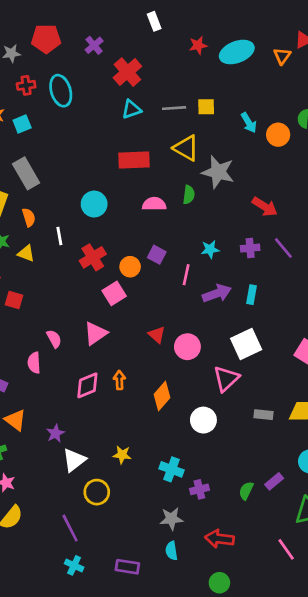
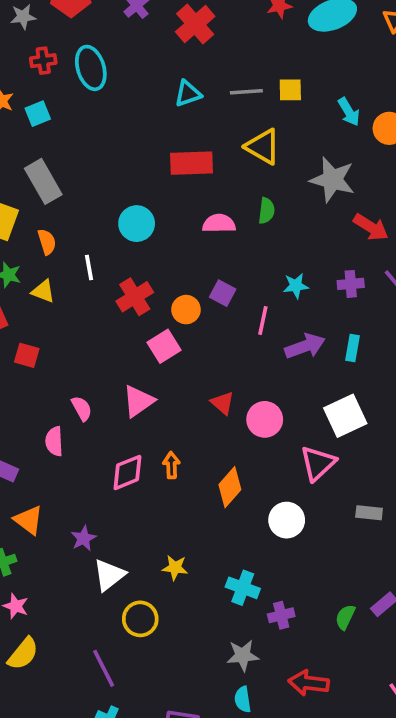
red cross: (127, 72) -> (195, 24), moved
gray star: (218, 172) -> (332, 180), moved

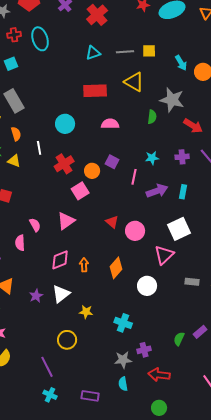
green semicircle: (267, 211) -> (152, 117), moved
orange arrow: (171, 465) -> (84, 265), moved
white triangle: (109, 575) -> (61, 294), moved
purple cross: (281, 615) -> (144, 350), moved

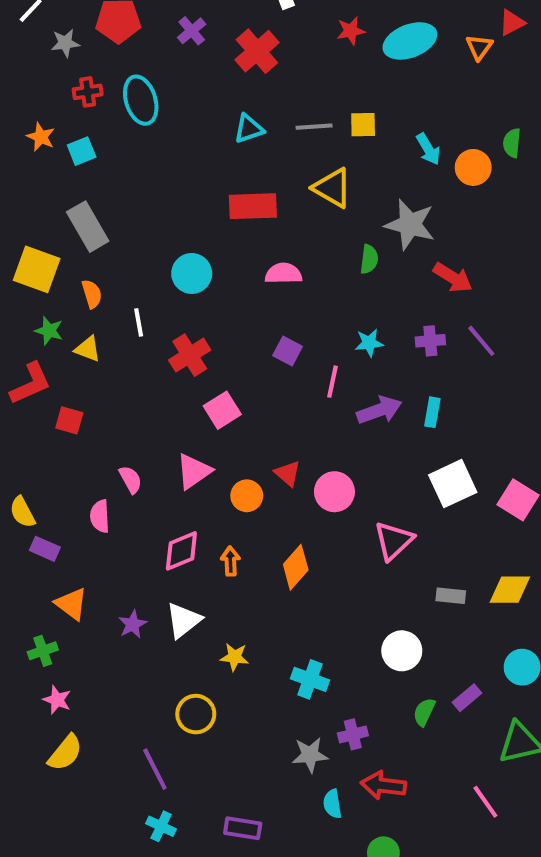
orange circle: (92, 171) -> (247, 496), moved
white square: (179, 229) -> (453, 484), moved
white circle: (147, 286) -> (402, 651), moved
cyan semicircle: (123, 384) -> (332, 804), moved

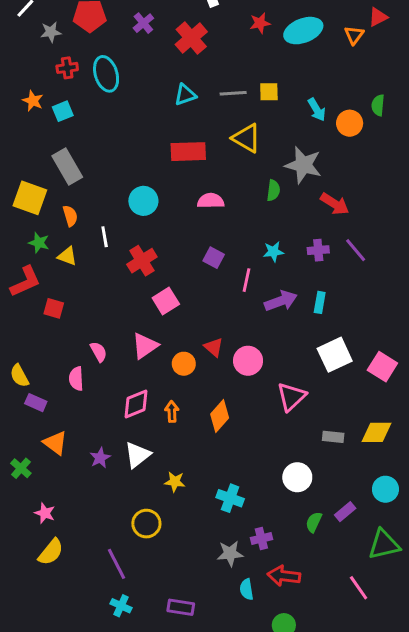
green cross: (43, 651) -> (21, 468), moved, turned -30

